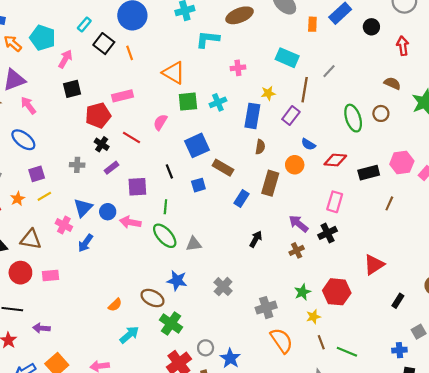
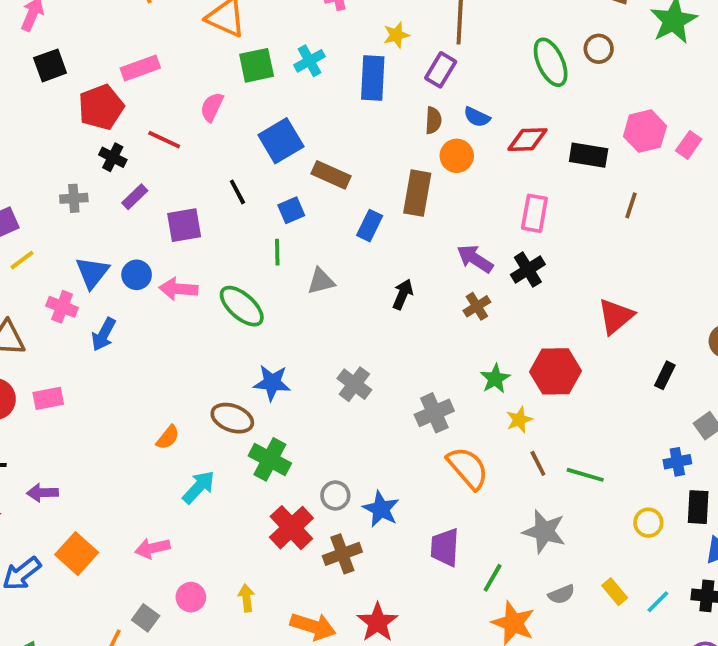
brown semicircle: (260, 147) -> (433, 120), moved
black rectangle: (369, 173) -> (589, 155), turned 30
green line: (165, 207) -> (277, 252), moved
gray triangle: (194, 244) -> (321, 281), moved

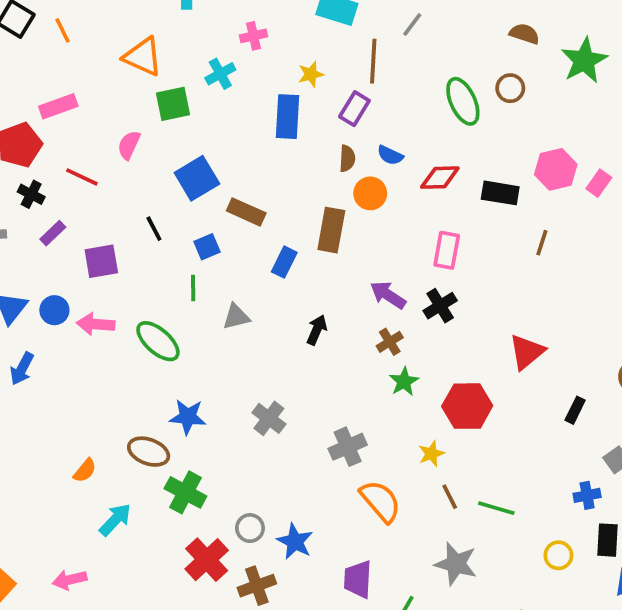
cyan cross: (310, 61) -> (220, 74), moved
green star: (495, 379) -> (404, 382), moved

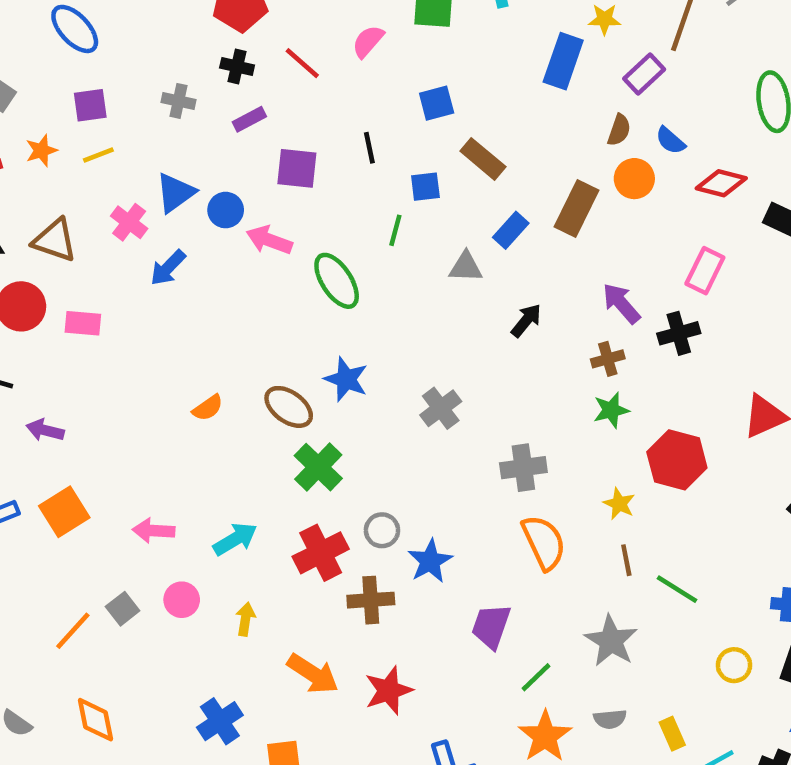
blue square: (197, 178) -> (437, 103), size x0.7
black cross: (31, 194) -> (237, 67), turned -30
gray triangle: (236, 317) -> (466, 267), moved
yellow star: (431, 454) -> (619, 504), turned 30
cyan arrow: (115, 520) -> (235, 539), moved

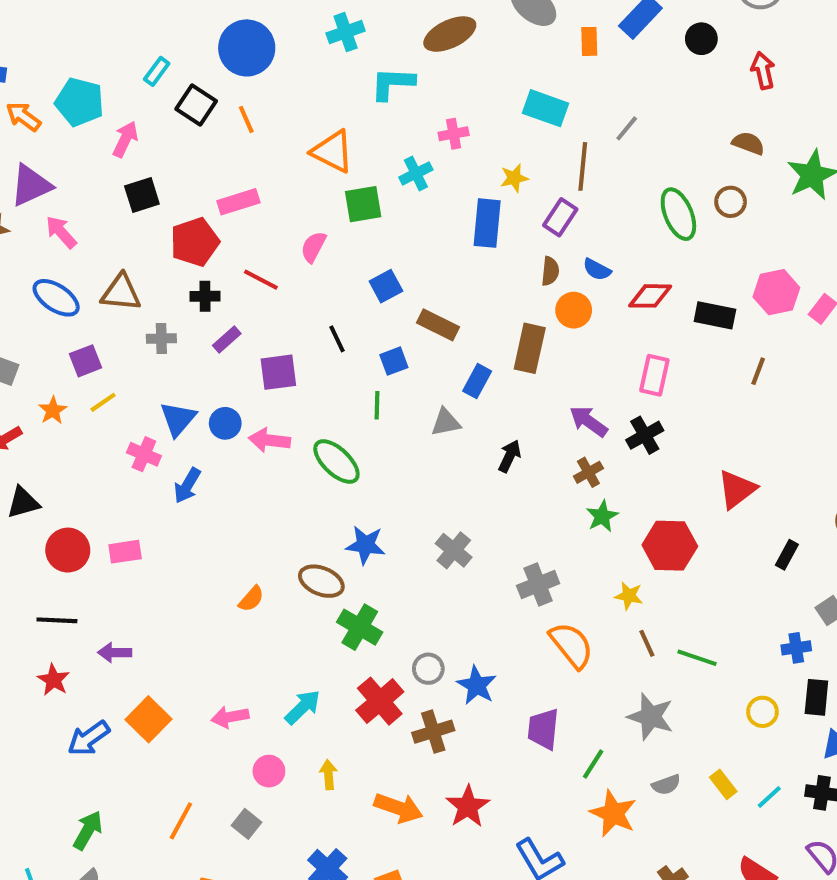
brown triangle: (55, 240) -> (121, 293), moved
gray square: (123, 609) -> (247, 824), moved

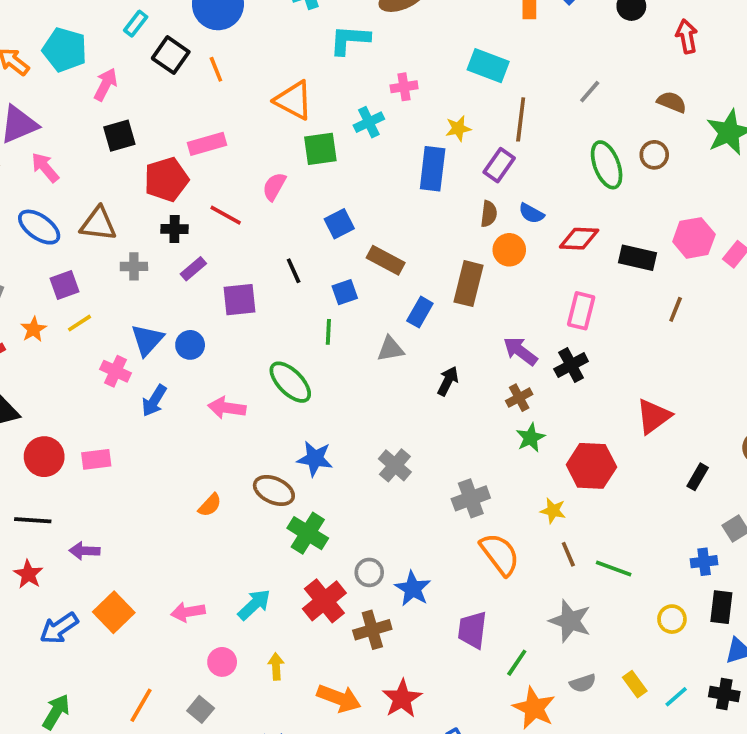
gray line: (627, 128) -> (590, 92), moved
pink arrow: (269, 440) -> (227, 408), moved

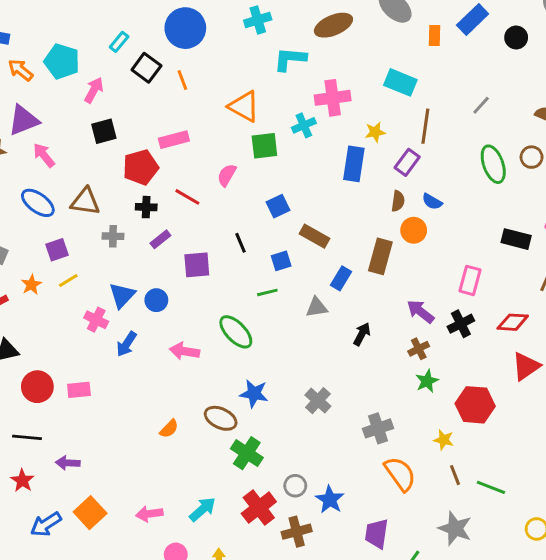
pink cross: (404, 87) -> (333, 98), size x1.6
red diamond: (579, 239) -> (513, 322), moved
green line: (328, 332) -> (267, 292), turned 72

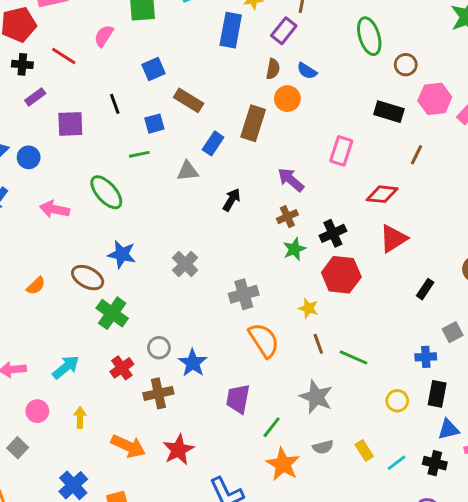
brown circle: (532, 157) -> (406, 65), moved
black cross: (461, 324) -> (333, 233), moved
red cross: (259, 508) -> (122, 368), size x0.7

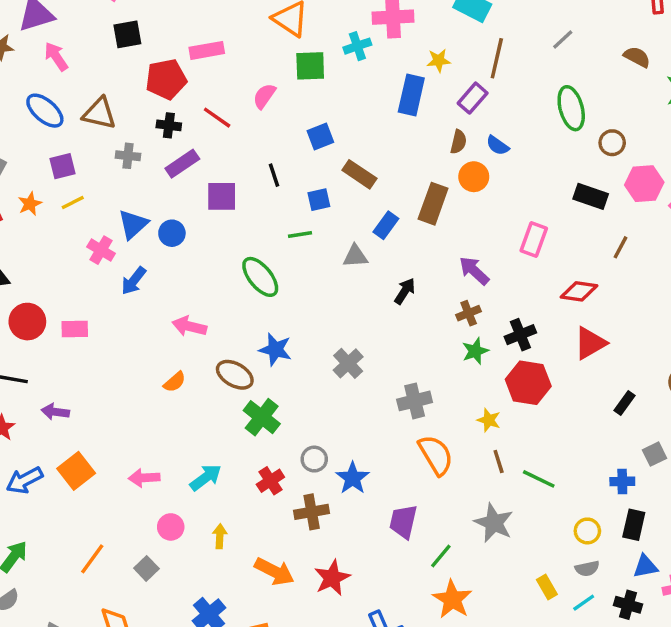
purple rectangle: (35, 97) -> (182, 164), size x1.4
pink arrow: (55, 209) -> (189, 326), moved
gray semicircle: (323, 447) -> (587, 569), moved

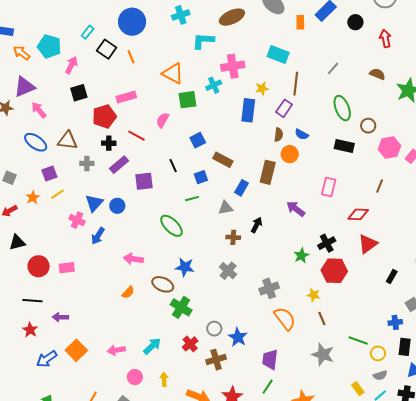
black rectangle: (591, 196) -> (344, 146), moved
brown cross: (469, 313) -> (233, 237), moved, turned 32
green line: (539, 479) -> (358, 341), moved
green line: (441, 556) -> (268, 387), moved

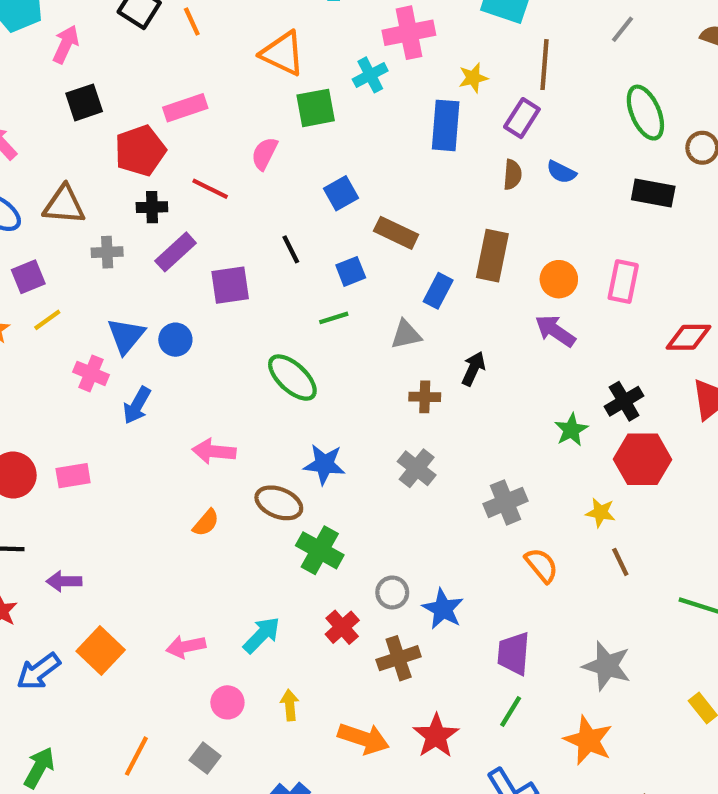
orange circle: (290, 154) -> (559, 279), moved
orange semicircle: (285, 319) -> (541, 565), size x0.7
gray star: (323, 355) -> (607, 666), moved

